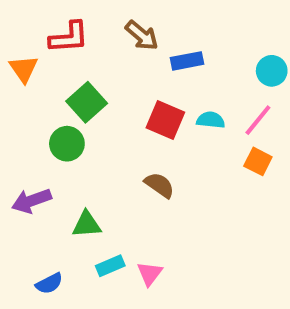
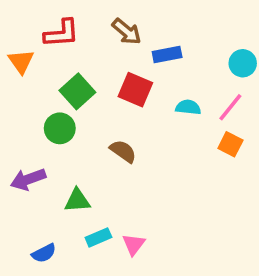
red square: (165, 120) -> (135, 90), moved
brown semicircle: (159, 185) -> (123, 151), moved

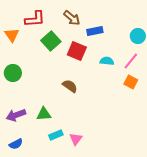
green square: (77, 91) -> (51, 41), moved
green circle: (60, 128) -> (13, 73), moved
purple arrow: (28, 179) -> (16, 115), moved
blue semicircle: (44, 253) -> (16, 144), moved

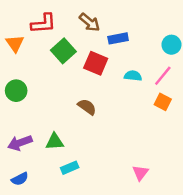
pink triangle: (76, 139) -> (140, 173), moved

